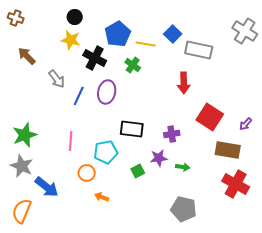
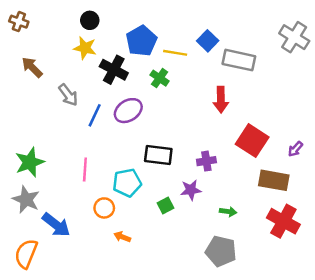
purple ellipse: (107, 92) -> (128, 111), turned 45
green arrow: (183, 167) -> (228, 212), moved

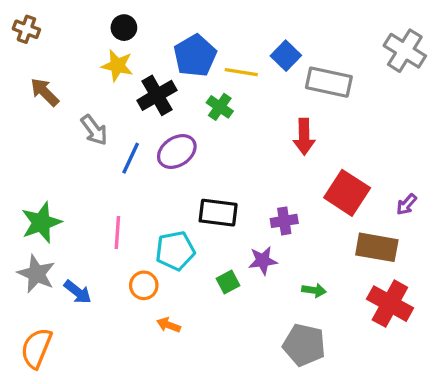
black cross: (114, 70) -> (157, 95), turned 32
blue arrow: (56, 225) -> (78, 292), moved, size x0.7

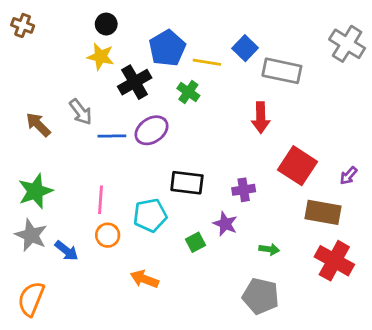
brown arrow: (45, 92) -> (38, 125), moved
blue line: (131, 158) -> (112, 136), turned 64
purple star: (263, 261) -> (225, 224), turned 30
orange circle: (144, 285) -> (108, 235), moved
orange arrow: (169, 325) -> (144, 279), size x1.4

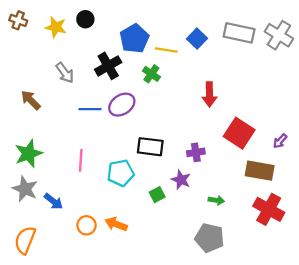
yellow star: (101, 57) -> (56, 27), moved
gray rectangle: (282, 71) -> (239, 33), moved
gray arrow: (81, 112) -> (65, 73), moved
orange circle: (108, 235) -> (87, 225), moved

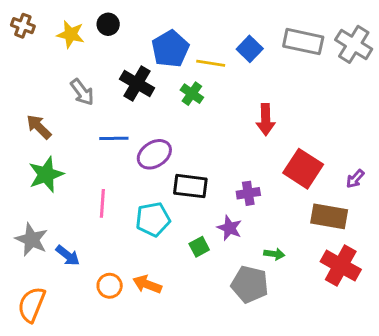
black cross: (108, 66) -> (137, 83), turned -30
purple ellipse: (122, 105) -> (154, 154), moved
green star: (28, 154) -> (46, 175), moved
gray pentagon: (209, 238) -> (250, 284), moved

